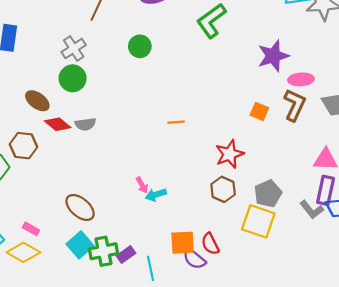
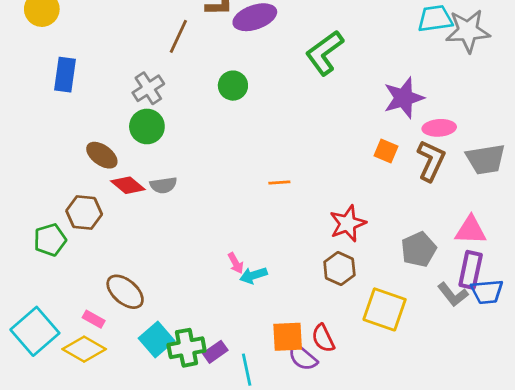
orange square: (259, 111) -> (386, 151), moved
gray pentagon: (268, 194) -> (419, 249), moved
brown ellipse: (80, 207) -> (125, 292), moved

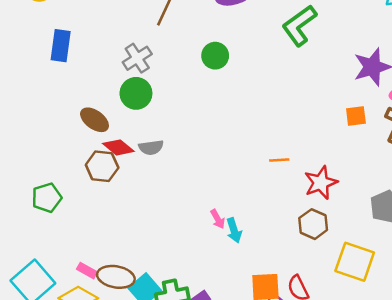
orange square: (386, 151) -> (356, 116), turned -30
orange line: (279, 182) -> (279, 160), moved
brown hexagon: (84, 213) -> (102, 166), moved
cyan arrow: (253, 275) -> (234, 230), turned -90
brown ellipse: (125, 292) -> (116, 277), moved, turned -30

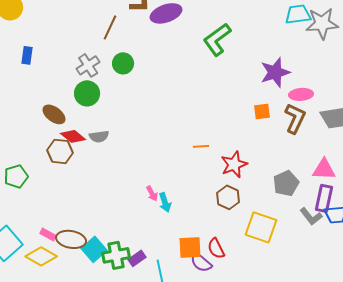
blue rectangle: (61, 46) -> (27, 55), size x0.7
green circle: (215, 56) -> (123, 63), moved

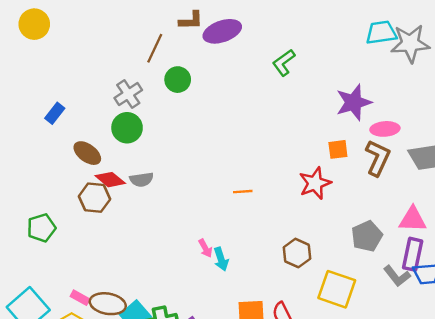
green L-shape: (217, 39) -> (284, 63), size x0.7
blue rectangle: (27, 55) -> (55, 113), moved, turned 30
green circle: (123, 63) -> (178, 80), moved
orange line: (201, 146) -> (243, 192), moved
red star: (234, 164) -> (315, 183), moved

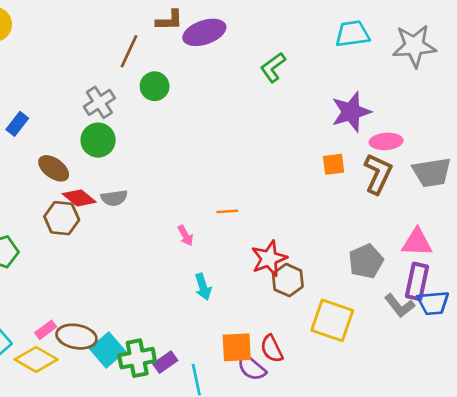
cyan trapezoid: (381, 33) -> (352, 34), moved
red star: (315, 183) -> (269, 259), moved
pink arrow: (205, 248) -> (186, 236), moved
pink rectangle: (80, 298) -> (46, 330), turned -66

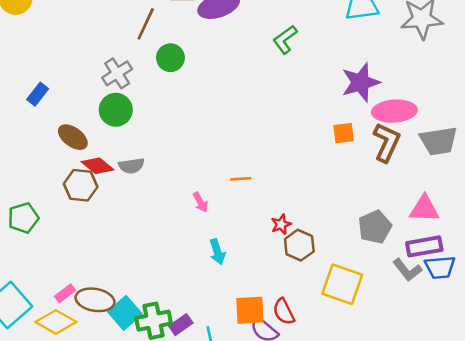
pink ellipse: (386, 141) -> (394, 111), size x1.4
red star: (269, 259) -> (281, 224), size x0.6
purple rectangle: (417, 281) -> (424, 246), turned 68

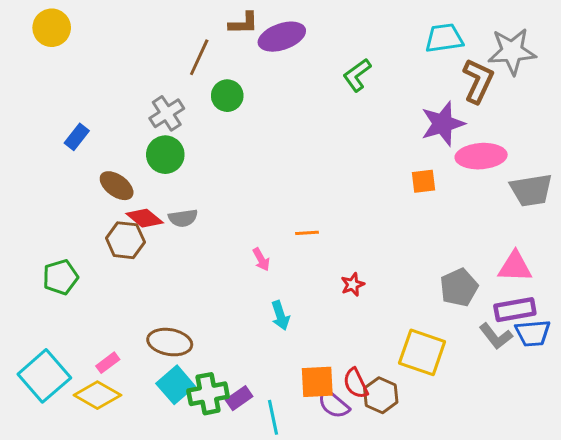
brown L-shape: (387, 142) -> (478, 81), moved
brown hexagon: (299, 245) -> (381, 395), moved
brown ellipse: (95, 300) -> (170, 342), moved

